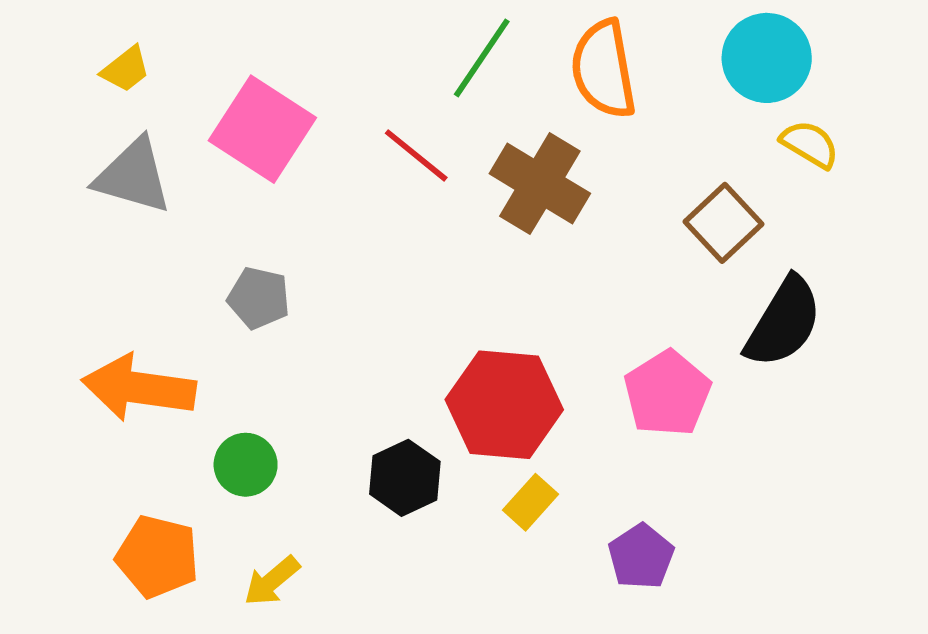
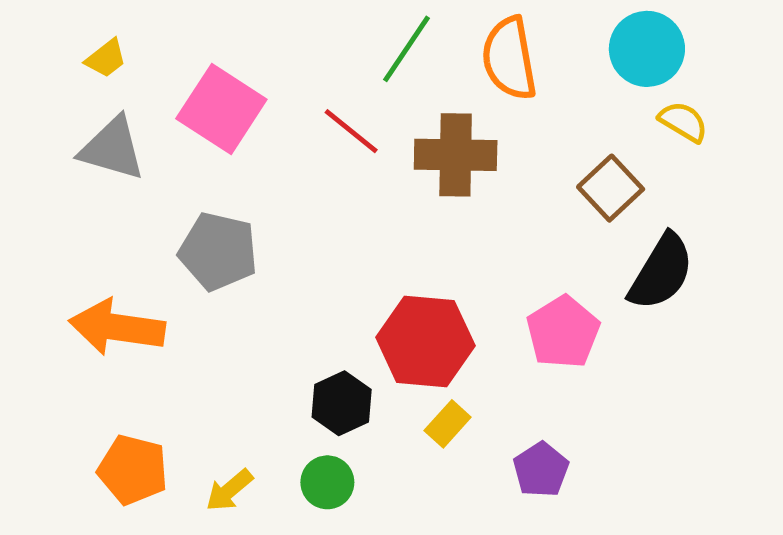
brown cross: (540, 184) -> (456, 155), turned -30
gray pentagon: (259, 298) -> (218, 251), size x1.5
green circle: (246, 465) -> (327, 482), moved

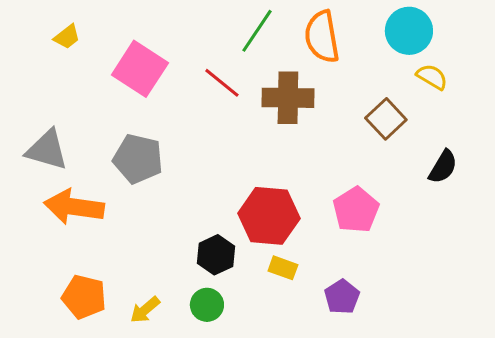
gray triangle: (112, 149) -> (47, 150), moved
black semicircle: (661, 272) -> (443, 167), moved, size x0.7
yellow rectangle: (448, 424) -> (283, 268), turned 68

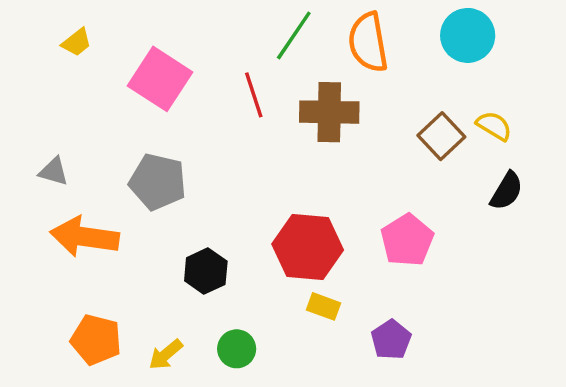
yellow semicircle: (432, 77) -> (494, 126), moved
red line: (222, 83) -> (254, 95), turned 33
gray triangle: (47, 150) -> (54, 172), size x0.6
black hexagon: (216, 255) -> (206, 271), moved

